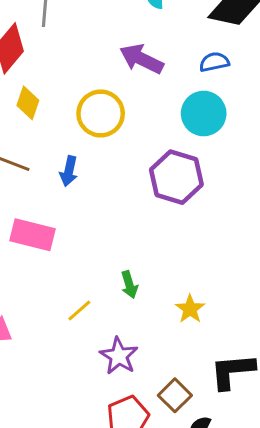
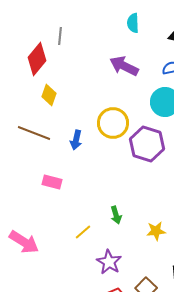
yellow circle: (101, 113) -> (113, 123), moved
pink rectangle: (32, 235) -> (52, 182), size x0.7
yellow star: (190, 309) -> (156, 231), turned 30

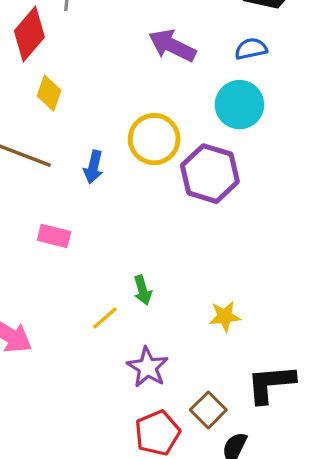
green arrow: (116, 215) -> (143, 290), moved

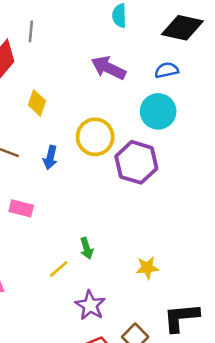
yellow diamond: (49, 93) -> (37, 103), moved

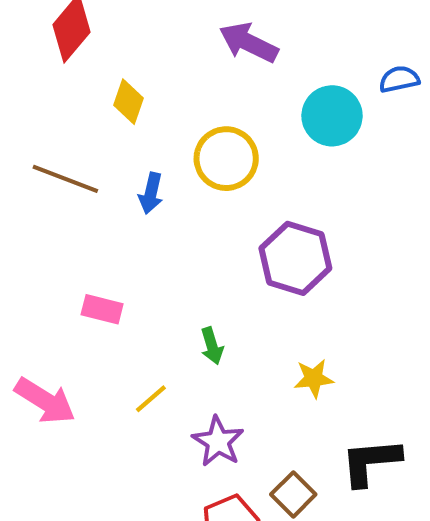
blue semicircle: (167, 70) -> (399, 79), moved
purple hexagon: (136, 162) -> (295, 258), moved
pink rectangle: (21, 208) -> (102, 309), moved
yellow line: (59, 269) -> (151, 399), moved

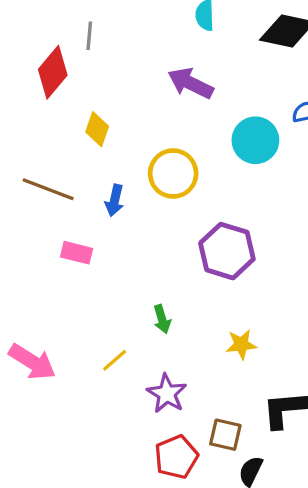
pink rectangle: (102, 309) -> (77, 253), moved
brown square: (293, 494) -> (225, 435), turned -32

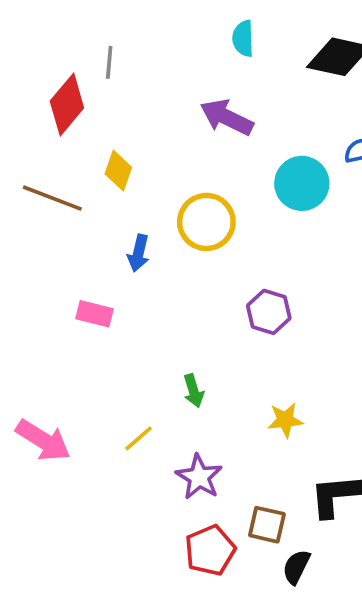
brown line: (48, 189) -> (52, 198), moved
purple hexagon: (227, 251) -> (269, 312), size x0.7

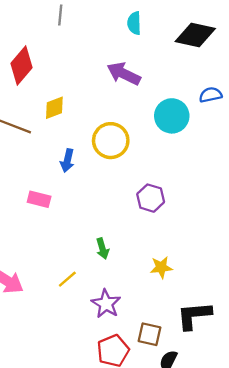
gray line: (109, 62) -> (60, 15), moved
yellow diamond: (118, 171) -> (54, 108), turned 50

